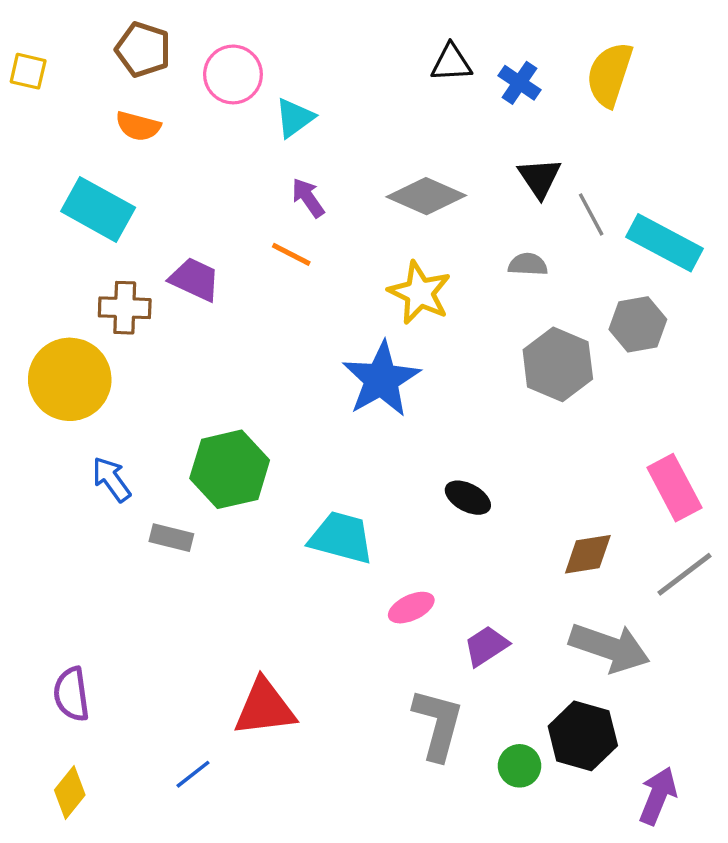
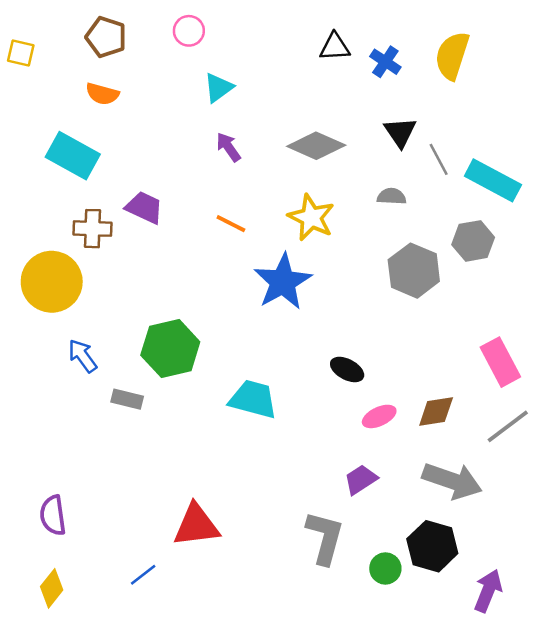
pink circle: (233, 74) -> (189, 31), moved, size x0.7
orange line: (291, 254) -> (231, 224), moved
pink ellipse: (411, 608) -> (379, 416), moved

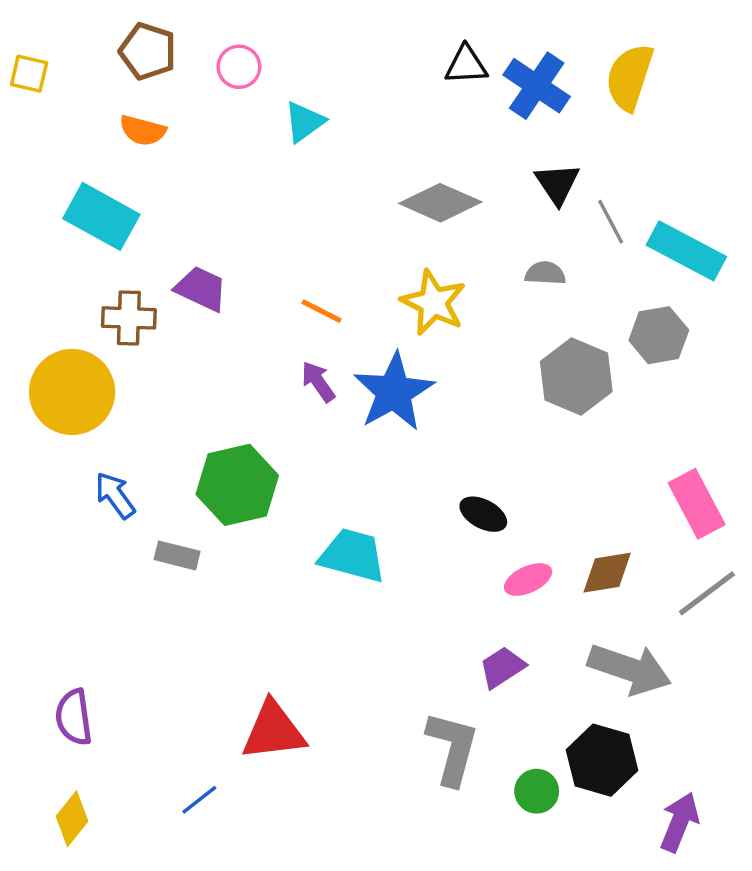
pink circle: (189, 31) -> (239, 67), moved
blue cross: (385, 62) -> (537, 86), size x1.5
purple arrow: (228, 147) -> (318, 382), moved

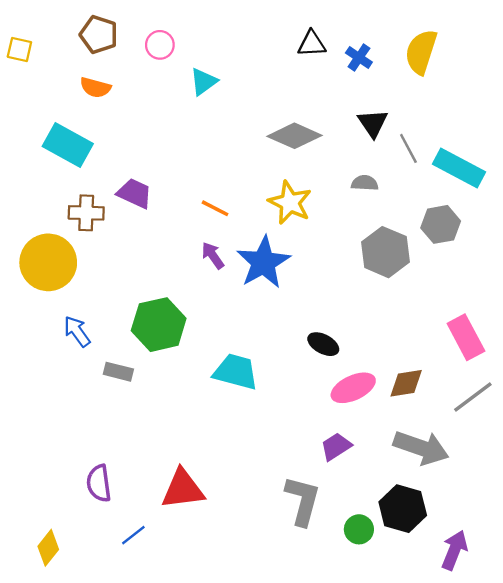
blue cross: (537, 86) -> (359, 58), size x0.6
pink ellipse: (528, 580) -> (353, 388), size x1.4
purple semicircle: (74, 717) -> (99, 483), moved

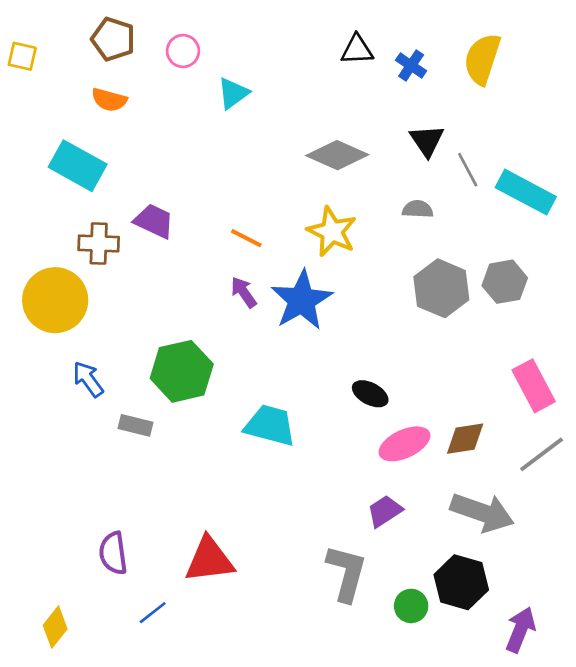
gray hexagon: (441, 224) -> (505, 282), moved

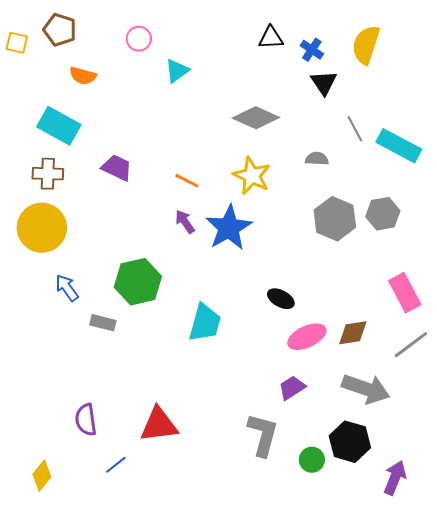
brown pentagon: (113, 39) -> (60, 30), moved
black triangle: (427, 141) -> (324, 83), moved
brown cross: (99, 243) -> (48, 174), moved
cyan trapezoid: (270, 425) -> (205, 323), turned 90

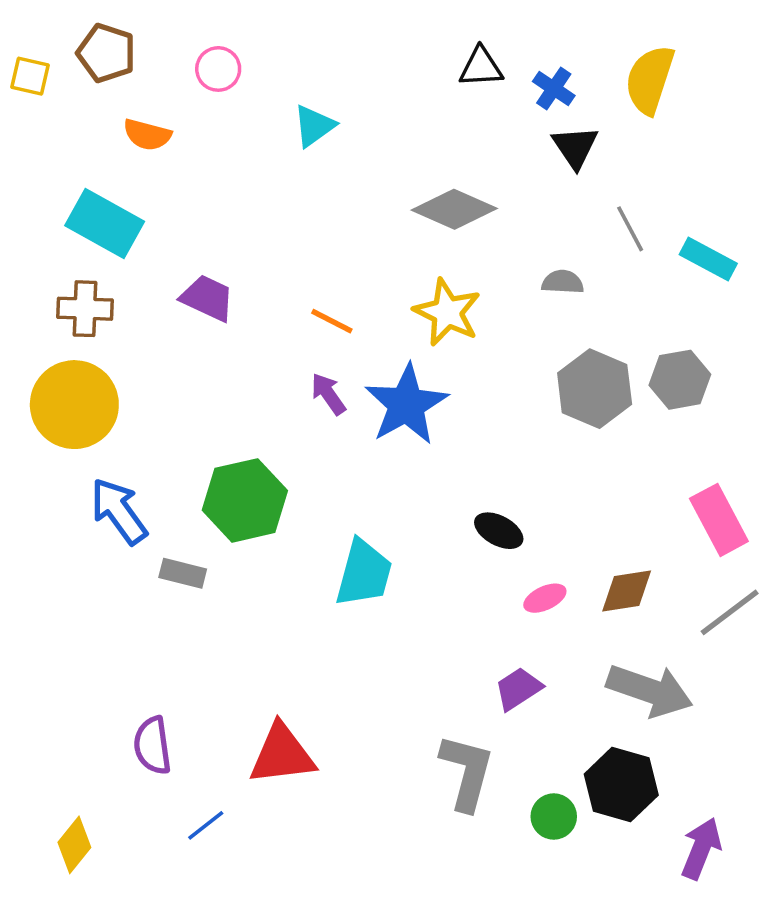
pink circle: (139, 39) -> (218, 69), moved
cyan rectangle: (399, 146) -> (708, 259), size x0.7
blue arrow: (67, 288) -> (119, 511), size x1.4
pink ellipse: (307, 337) -> (545, 598), size x0.6

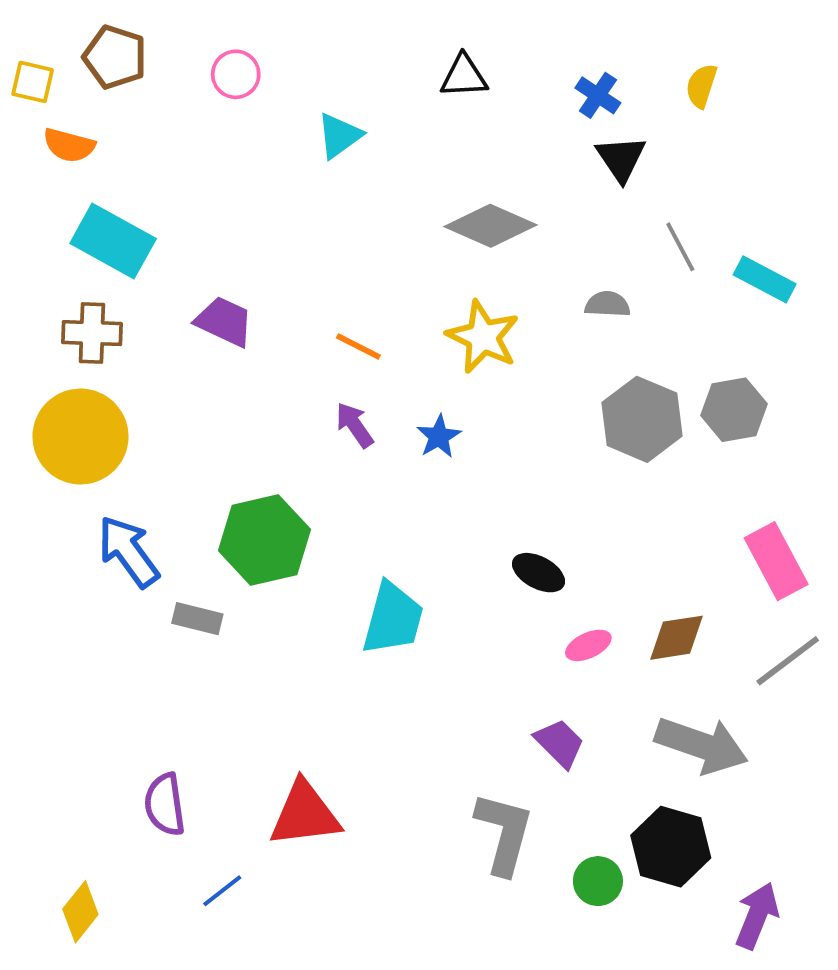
black triangle: (481, 67) -> (464, 76), moved
yellow semicircle: (650, 80) -> (701, 86), size x0.6
orange semicircle: (147, 135) -> (69, 145), moved
blue star: (406, 405) -> (439, 437), size x0.5
purple trapezoid: (518, 689) -> (560, 743), turned 78

